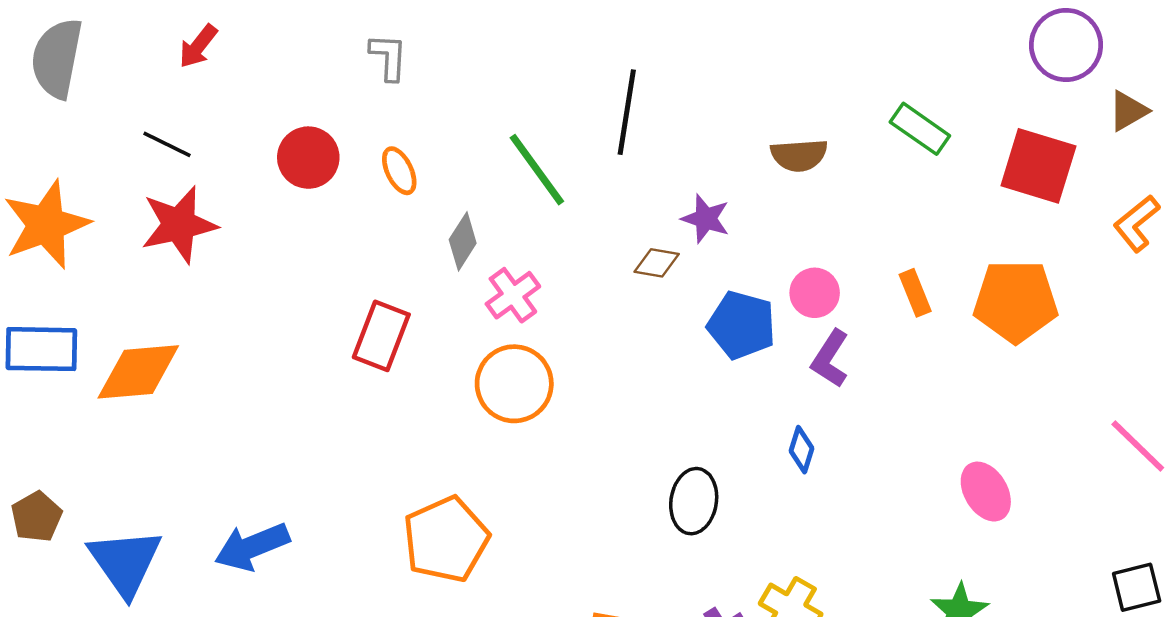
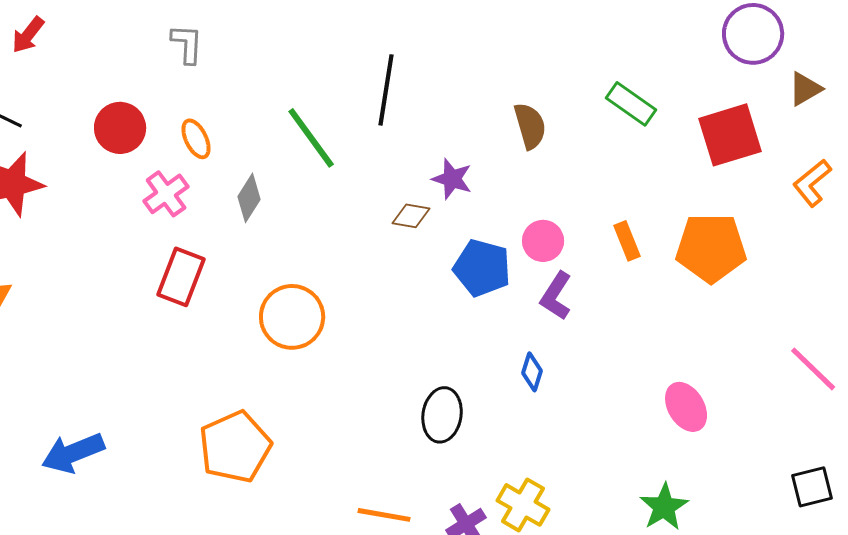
brown semicircle: (799, 155) -> (530, 126), turned -102
red square: (1038, 166) -> (730, 135), turned -34
pink cross: (513, 295) -> (166, 194), moved

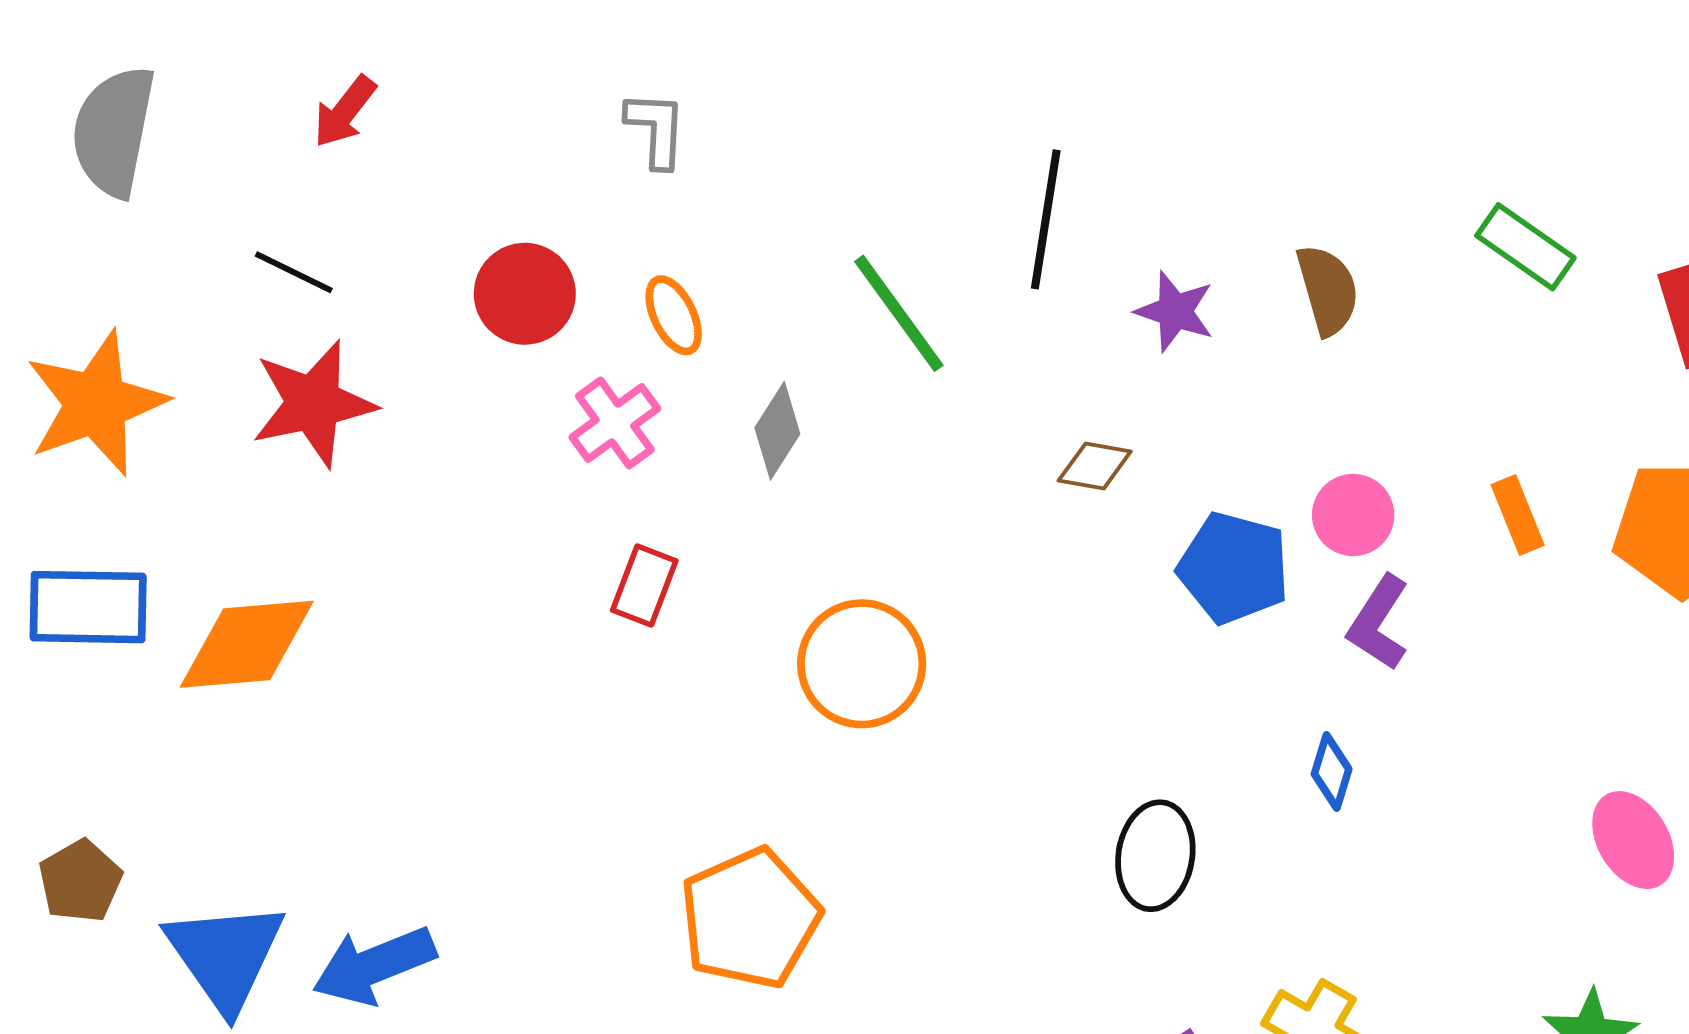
purple star: (452, 179) -> (1175, 311), moved
red rectangle: (181, 277) -> (644, 585), size x0.7
blue arrow: (73, 453) -> (374, 965), moved

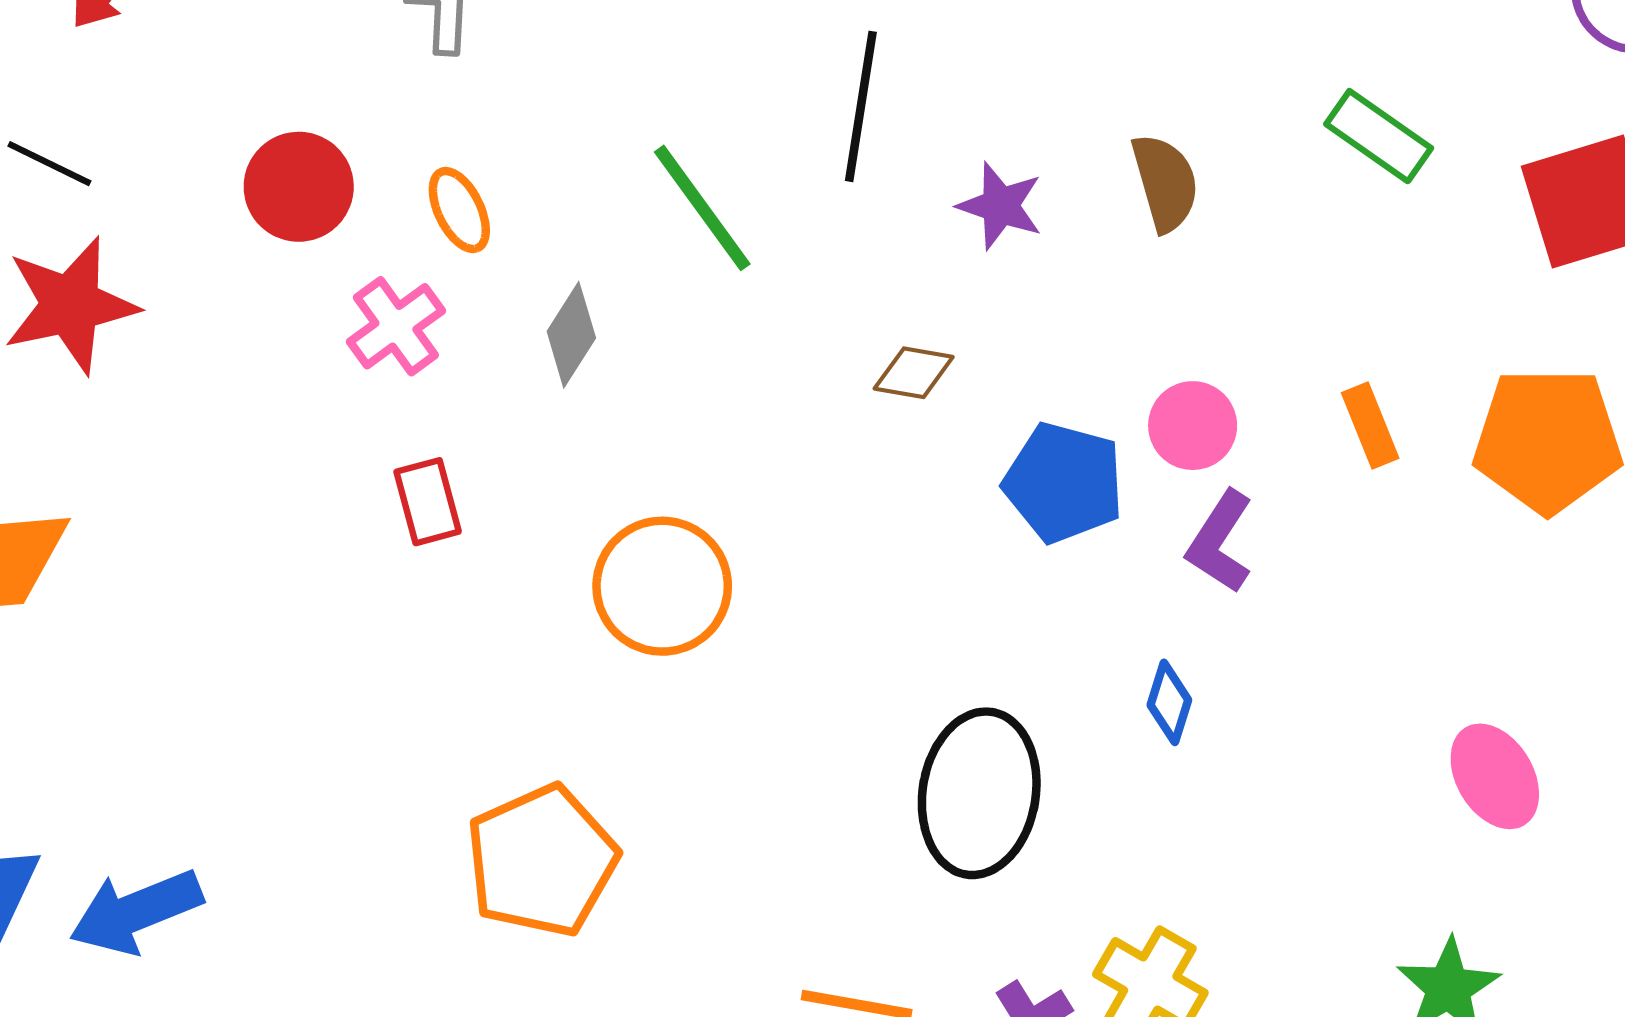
red rectangle: (644, 585) -> (428, 502), turned -36
black ellipse: (1155, 856) -> (979, 793), size x1.4

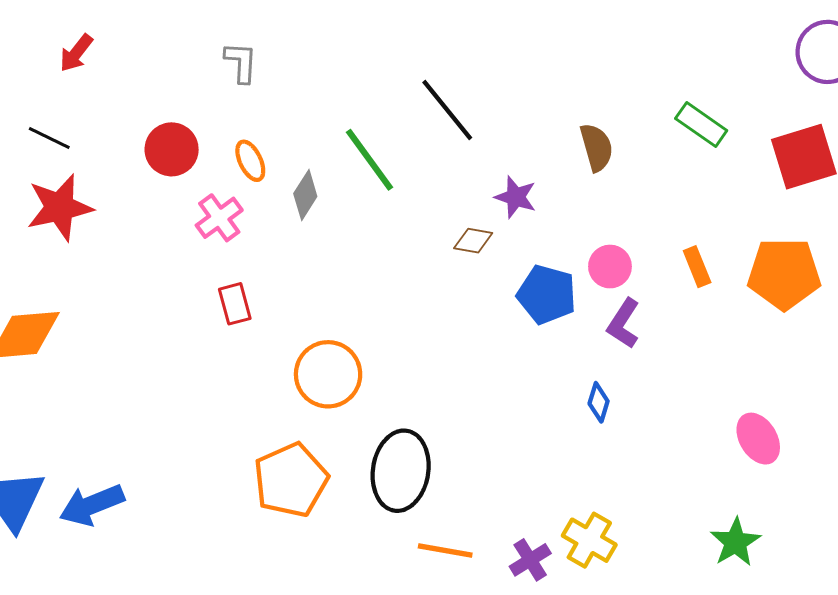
black line: (861, 106) -> (447, 110), turned -48
purple star: (1000, 206) -> (516, 197), moved
gray diamond: (571, 335) -> (305, 195), moved
orange circle: (662, 586) -> (328, 374), moved
black ellipse: (979, 793) -> (401, 471), moved

